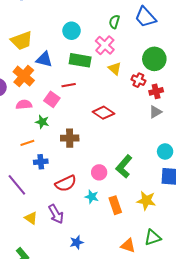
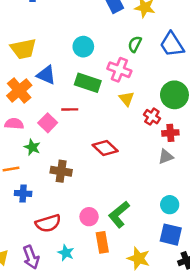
pink cross: (105, 45) -> (119, 70), turned -30
cyan star: (92, 197) -> (66, 253), moved
orange rectangle: (115, 205) -> (102, 242), moved

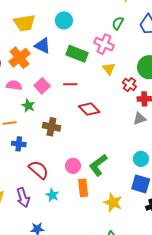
cyan circle: (83, 47) -> (64, 20), moved
red line: (70, 109) -> (70, 84), moved
red semicircle: (48, 223) -> (39, 170), turned -125

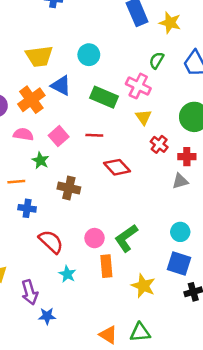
red cross: (129, 85) -> (159, 144), moved
purple arrow: (23, 198) -> (30, 292), moved

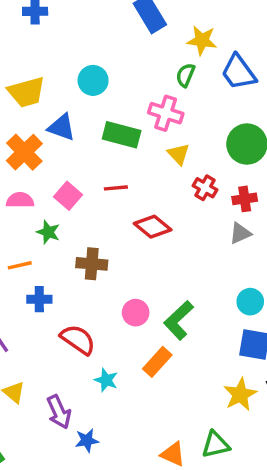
yellow star: (170, 23) -> (202, 40), moved
pink circle: (95, 238) -> (136, 313), moved
orange rectangle: (106, 266) -> (157, 362), turned 55
yellow star: (143, 286) -> (240, 394), moved, turned 30

